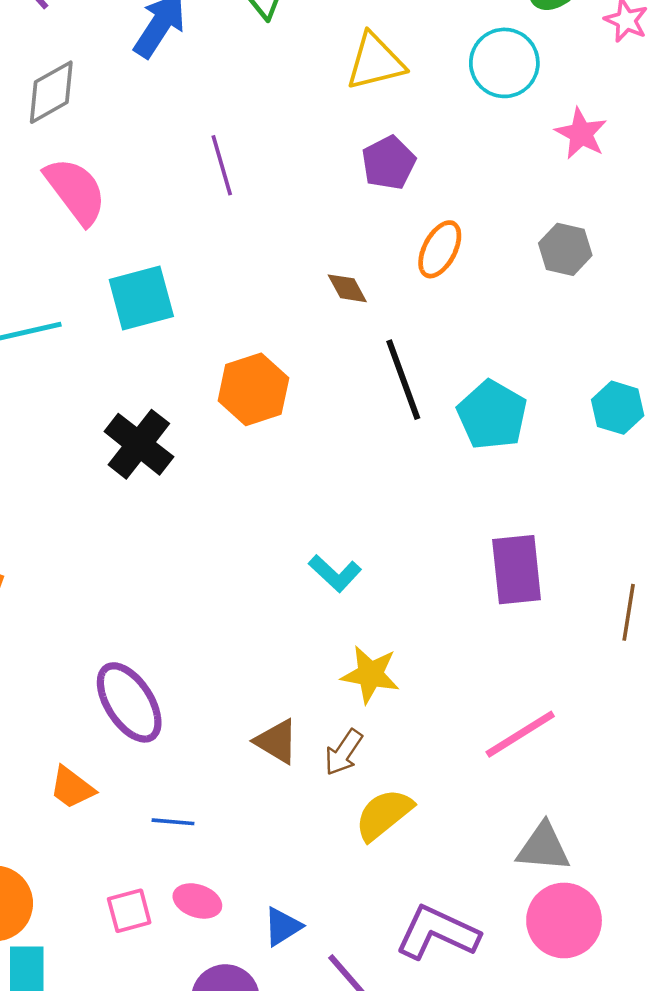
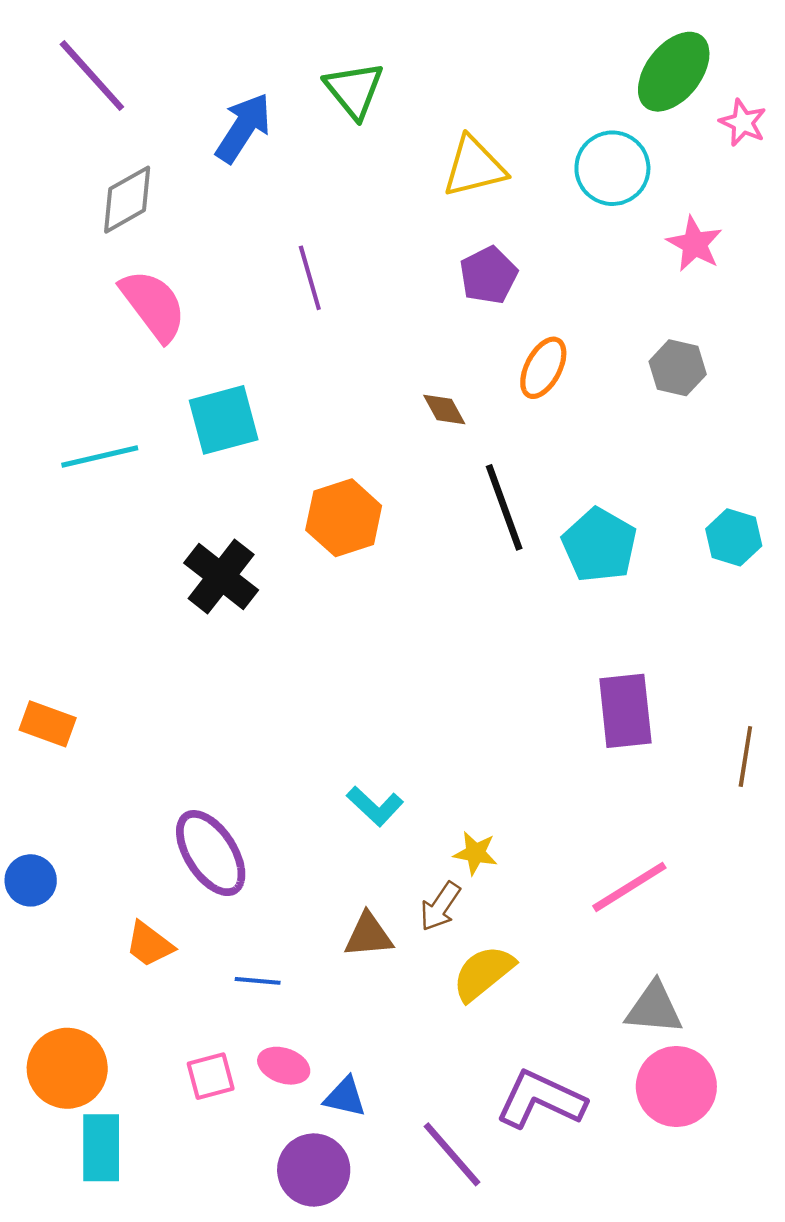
cyan L-shape: (335, 573) -> (375, 806), moved
yellow star: (370, 674) -> (475, 853), moved, size x0.7
brown triangle: (277, 741) -> (368, 935), moved, turned -36
blue triangle: (283, 927) -> (345, 1097), moved, turned 45

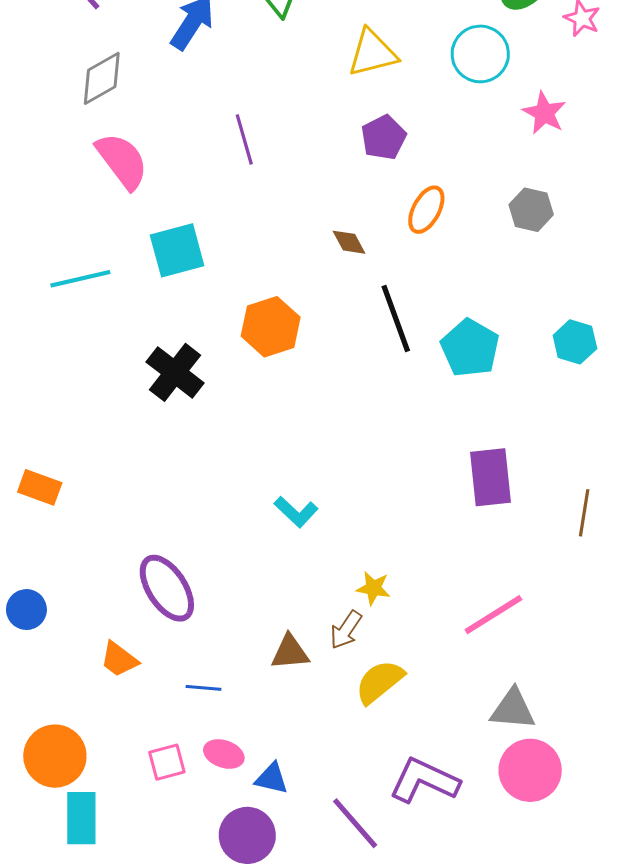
cyan L-shape: (375, 806) -> (296, 512), moved

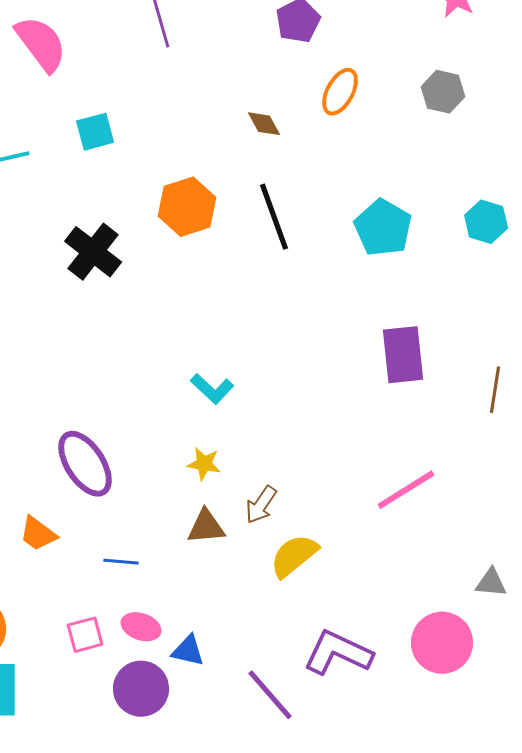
cyan square: (177, 250) -> (95, 132), size x0.7
black line: (396, 319) -> (274, 217), moved
yellow star: (373, 588) -> (204, 464), moved
gray triangle: (513, 709) -> (491, 583), moved, size x0.7
purple circle: (247, 835) -> (141, 689), moved

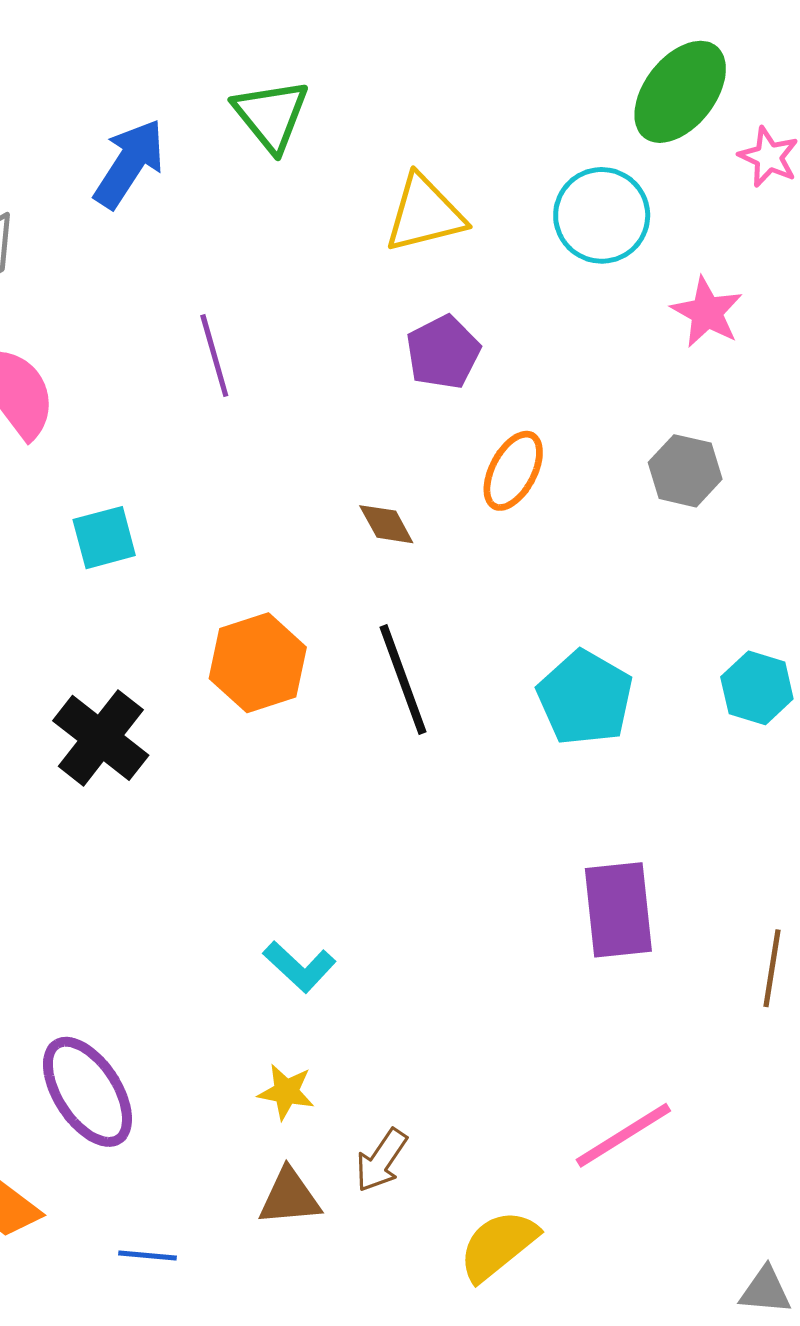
yellow semicircle: (294, 556) -> (498, 1245), moved

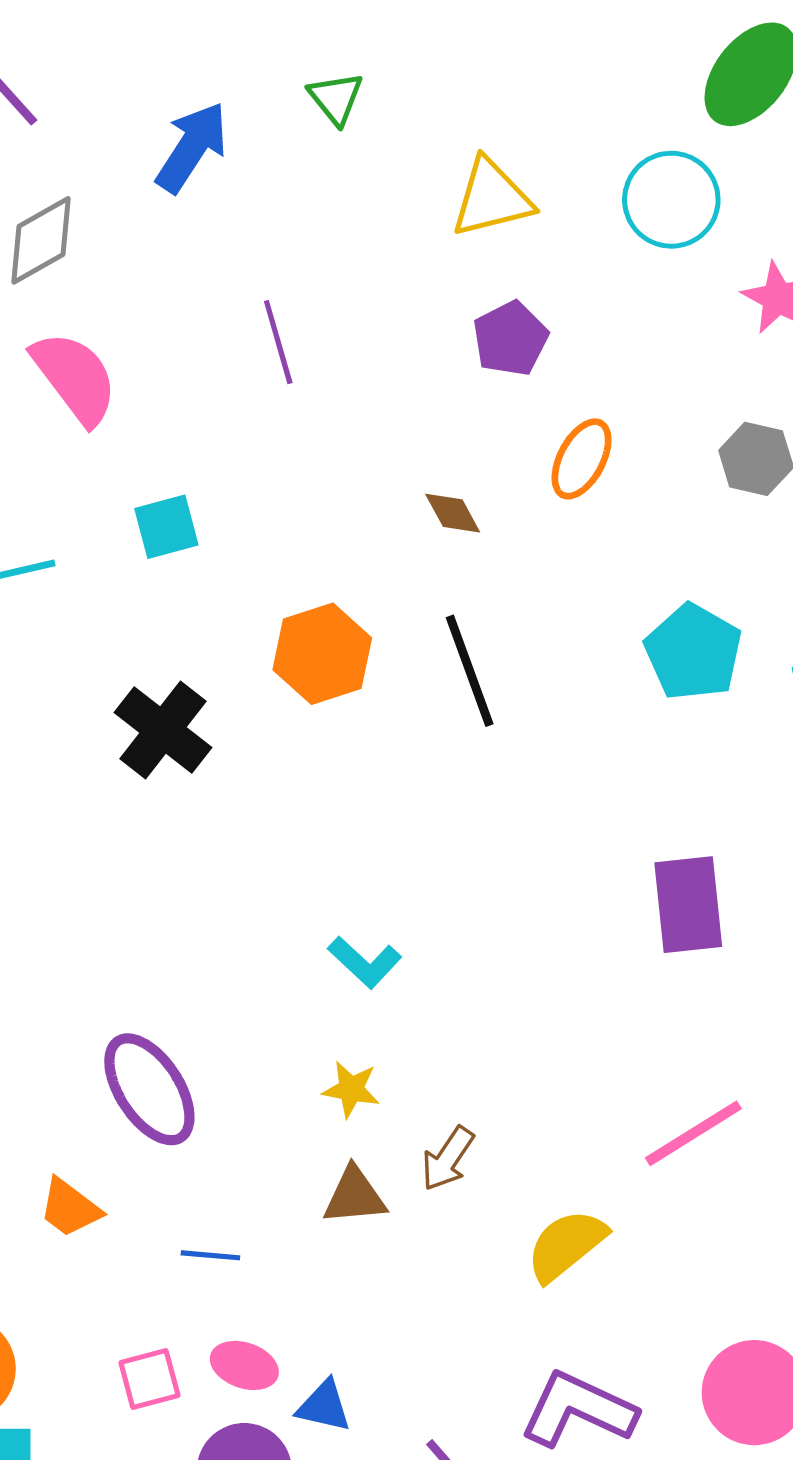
green triangle: (271, 115) -> (336, 98), size x0.7
cyan pentagon: (585, 698) -> (693, 652), moved

